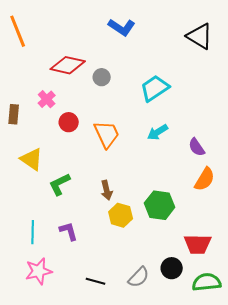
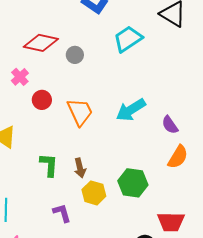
cyan trapezoid: (155, 88) -> (128, 39), moved
cyan arrow: (158, 132) -> (131, 110), size x1.4
green L-shape: (60, 184) -> (49, 165), moved, turned 120
purple L-shape: (69, 231) -> (62, 213), moved

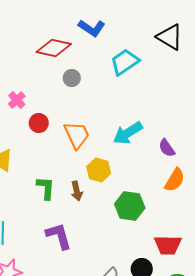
red diamond: (41, 43) -> (54, 48), moved
yellow hexagon: (94, 193) -> (99, 170), moved
purple L-shape: (62, 213) -> (59, 236), size x1.4

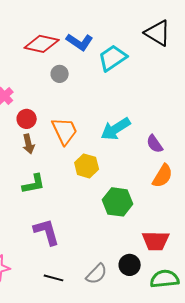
blue L-shape: (92, 28) -> (80, 42), moved
green L-shape: (46, 188) -> (34, 184), turned 75
brown arrow: (77, 191) -> (29, 144), moved

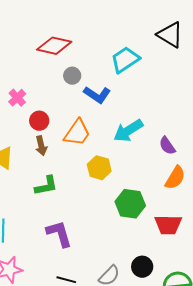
blue L-shape: (80, 42) -> (97, 95), moved
orange trapezoid: (65, 131) -> (77, 133), turned 60
red trapezoid: (156, 241) -> (168, 225), moved

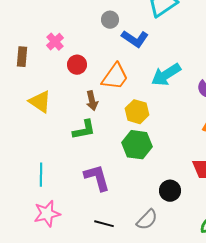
brown arrow: (41, 146) -> (92, 101), moved
green hexagon: (130, 204) -> (137, 145), moved
black circle: (142, 267) -> (170, 191), moved

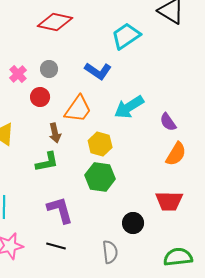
gray circle: (110, 20) -> (49, 69), moved
gray semicircle: (147, 220) -> (110, 252), turned -50
black line: (104, 224) -> (56, 246), moved

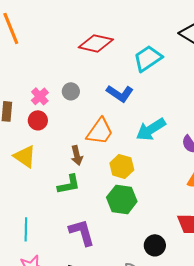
red diamond: (55, 22) -> (96, 43), moved
red circle: (40, 97) -> (38, 120), moved

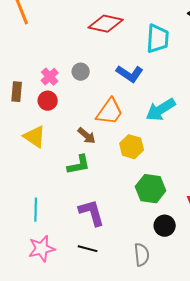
cyan trapezoid: (148, 58) -> (158, 39), turned 128
brown arrow: (77, 155) -> (87, 136), turned -36
green hexagon: (122, 199) -> (151, 189), moved

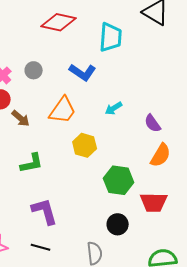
cyan arrow: (161, 110) -> (114, 108), size x0.6
brown arrow: (87, 136) -> (21, 118), moved
green hexagon: (151, 189) -> (119, 180), moved

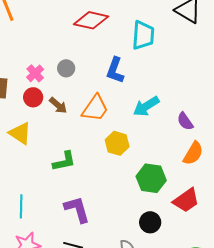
blue L-shape: (83, 72) -> (115, 70), turned 76
cyan arrow: (114, 108) -> (146, 106), size x1.5
brown arrow: (21, 118) -> (58, 105), moved
red trapezoid: (154, 202) -> (186, 200), turned -36

